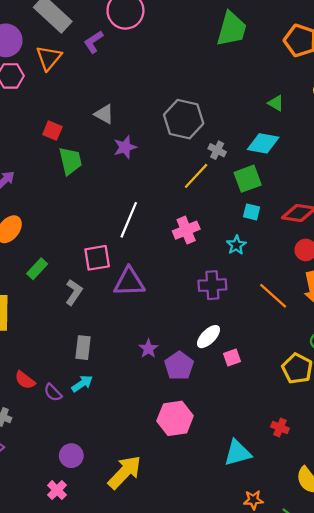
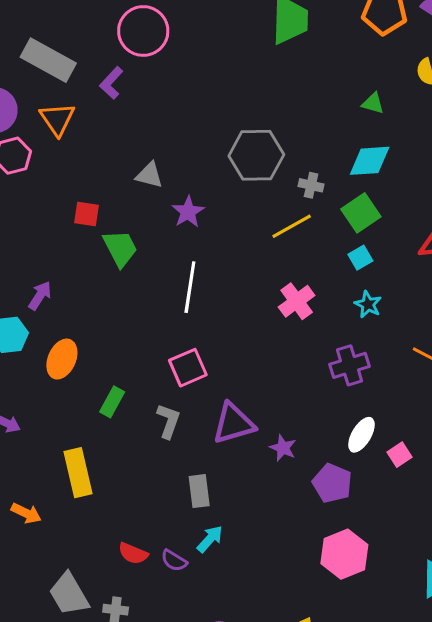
yellow line: (196, 176) -> (292, 226), turned 32
cyan square: (252, 212) -> (360, 258), moved, turned -30
white line: (129, 220) -> (190, 287), moved
purple triangle: (129, 282) -> (234, 423), moved
purple star: (148, 349) -> (283, 448), moved

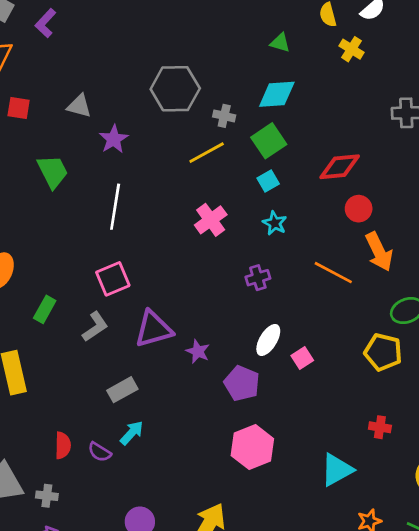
red square: (87, 214) -> (19, 108), moved
purple cross: (350, 365) -> (258, 278), size x0.7
gray L-shape: (169, 421) -> (95, 327), turned 36
gray rectangle: (199, 491) -> (122, 390), turned 68
red semicircle: (133, 553) -> (63, 445), turned -112

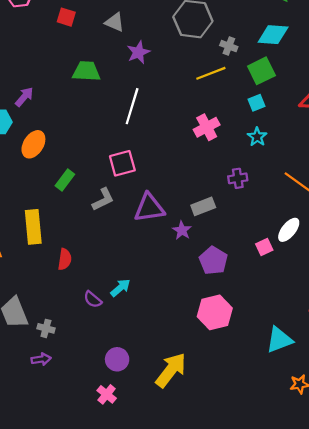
green trapezoid: (53, 172) -> (86, 71), turned -68
white ellipse: (268, 340) -> (289, 230), moved
gray rectangle: (122, 390) -> (203, 206), moved
red semicircle: (63, 445) -> (65, 259), moved

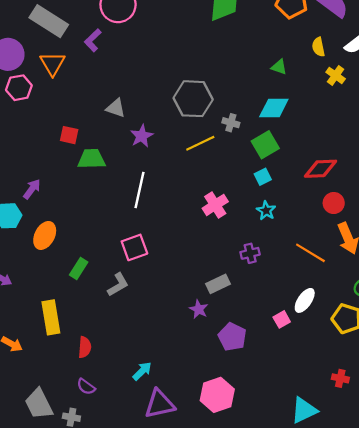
red square: (66, 17) -> (69, 135), moved
yellow line: (211, 73) -> (200, 143), moved
purple triangle: (149, 208) -> (160, 404), moved
purple semicircle: (93, 299) -> (86, 387), moved
pink hexagon: (215, 312) -> (217, 395), moved

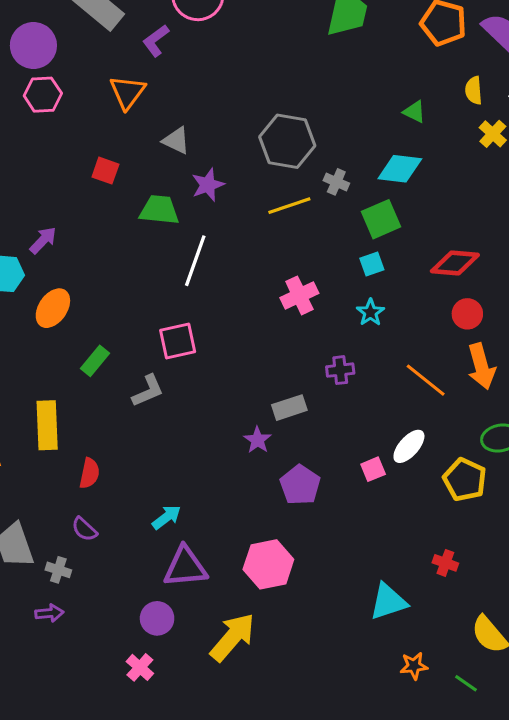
orange triangle: (53, 64) -> (128, 92), moved
green trapezoid: (91, 159) -> (159, 210), moved

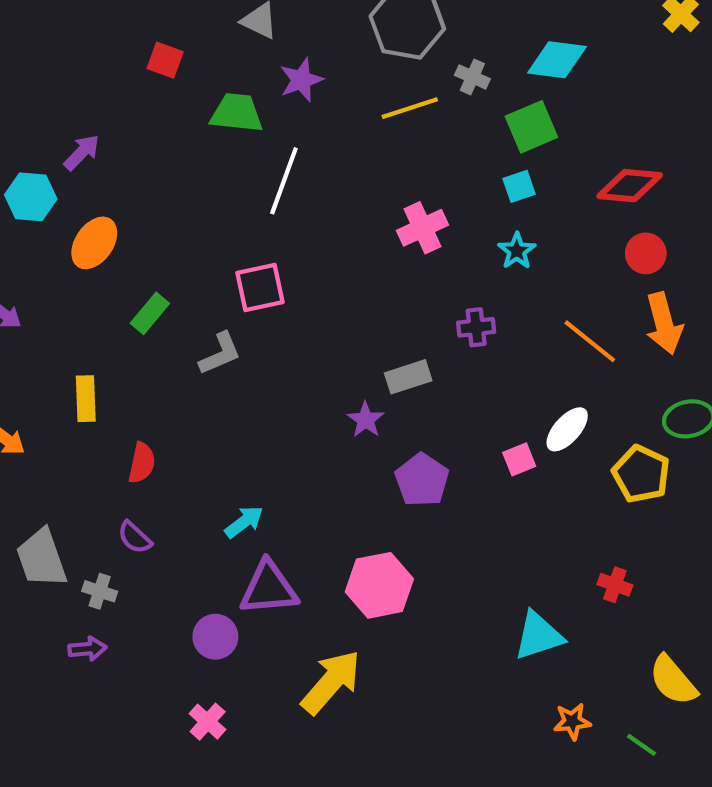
yellow rectangle: (47, 425) -> (86, 399), size x0.7
purple circle: (157, 618) -> (215, 637), moved

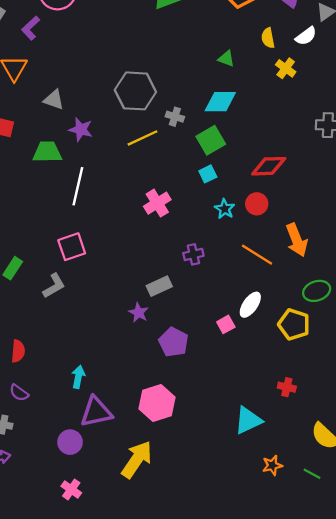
purple star: (301, 80) -> (81, 130), turned -30
cyan star: (517, 251) -> (225, 209), moved
red circle: (646, 253) -> (257, 204), moved
cyan arrow: (244, 522) -> (78, 377), turned -35

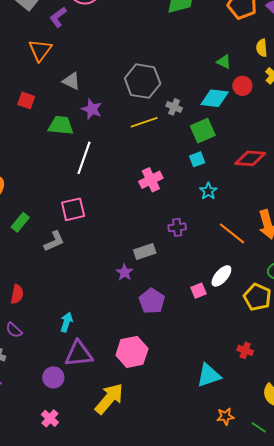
red circle: (257, 204) -> (242, 86), moved

